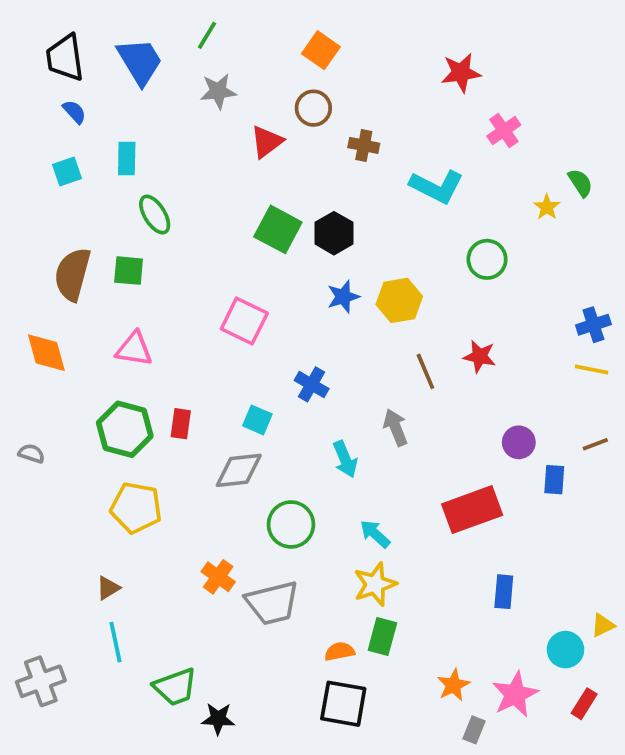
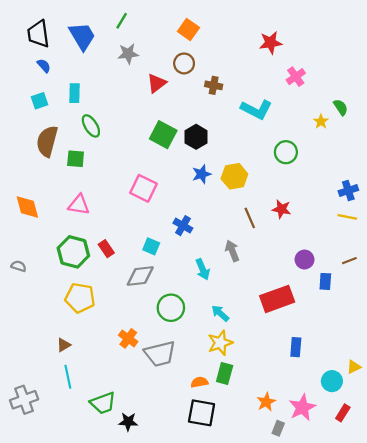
brown semicircle: (73, 274) -> (47, 141), moved
red rectangle: (181, 424) -> (106, 249), turned -42

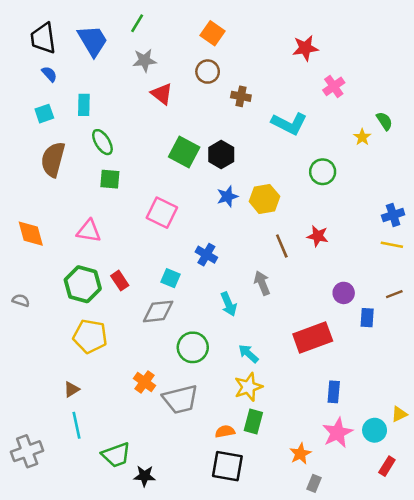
red triangle: (157, 83) -> (162, 94), moved, turned -45
green square: (76, 159) -> (110, 179), moved
pink star: (302, 407) -> (337, 433), moved

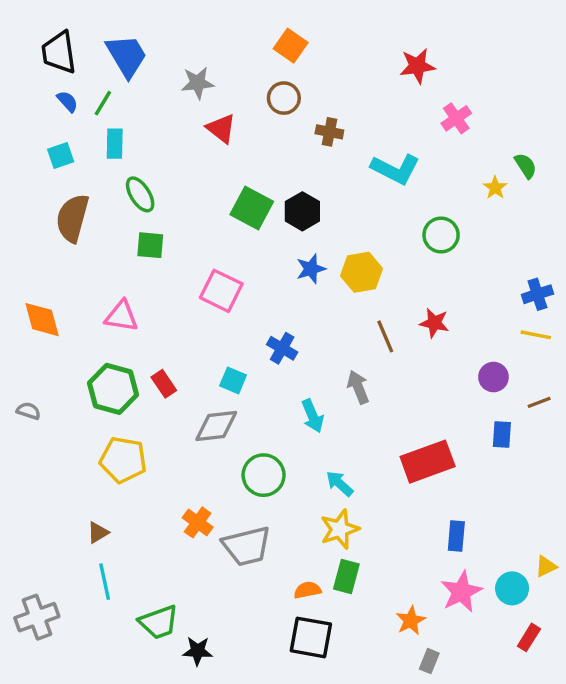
green line: (137, 23) -> (103, 103), moved
purple circle: (344, 293) -> (493, 377), moved

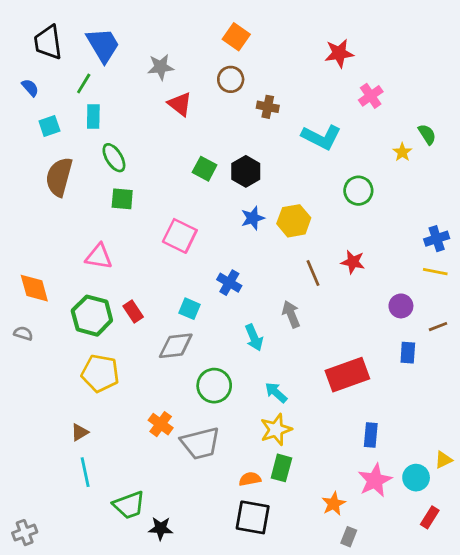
blue semicircle: (67, 101) -> (30, 88), moved
green square: (252, 208) -> (205, 169), size x0.7
orange diamond: (42, 320) -> (34, 288), moved
gray cross: (37, 617) -> (25, 533), moved, size x0.7

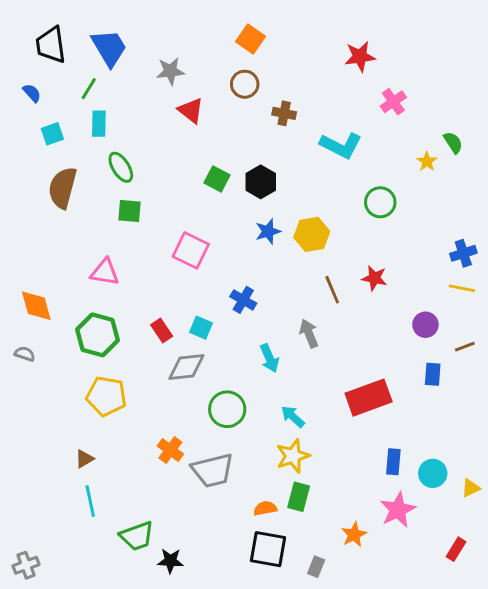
red rectangle: (133, 311) -> (162, 331), moved
cyan circle: (416, 478) -> (433, 473), moved
gray rectangle: (349, 537) -> (316, 567), moved

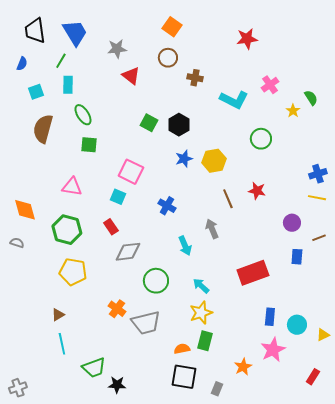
blue semicircle: (32, 93) -> (22, 64), turned 64
pink cross: (393, 102) -> (270, 85), moved
cyan square: (201, 328) -> (118, 197), moved

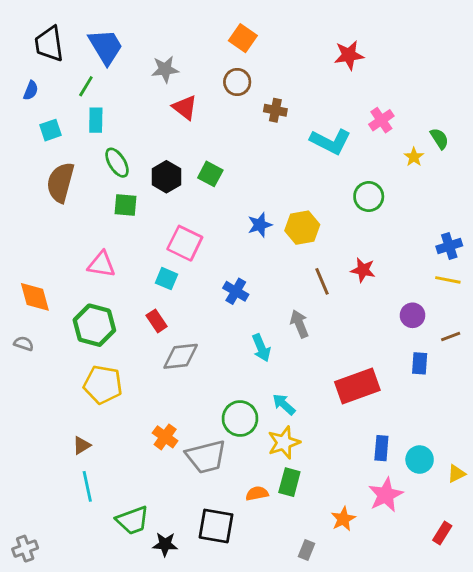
black hexagon: (179, 125) -> (166, 177), moved
green circle: (156, 281) -> (240, 419), moved
black square: (184, 377) -> (216, 526), moved

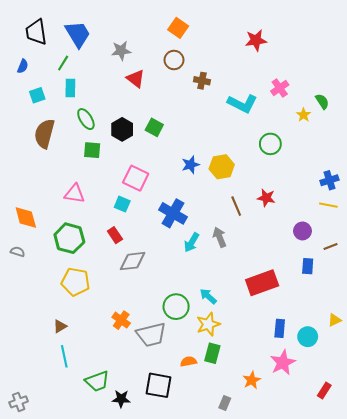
blue cross: (236, 291) -> (173, 213), size x1.5
cyan arrow: (261, 348) -> (192, 242), moved, turned 54
yellow triangle: (456, 474) -> (335, 320), moved

